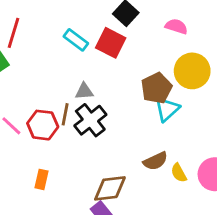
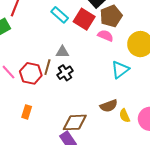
pink semicircle: (176, 26) -> (105, 36), moved
brown pentagon: (156, 88) -> (111, 16), moved
black cross: (90, 120) -> (65, 73), size x0.7

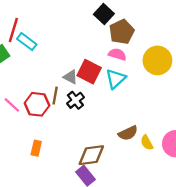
cyan rectangle: (60, 15) -> (27, 42), moved
red square: (84, 19) -> (89, 72), moved
gray triangle: (62, 52) -> (70, 77), turned 32
cyan triangle: (120, 70) -> (116, 79), moved

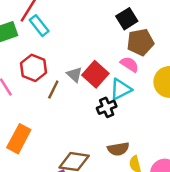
black cross: (75, 100) -> (107, 107), moved
red hexagon: (37, 104) -> (34, 68), moved
orange rectangle: (36, 148) -> (19, 139), size x1.6

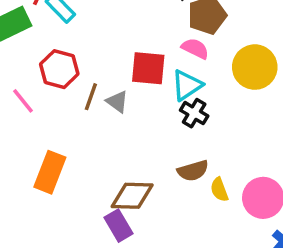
red square: (95, 74) -> (148, 68), turned -30
gray triangle: (75, 75) -> (117, 102), moved
black cross: (107, 107) -> (194, 113), moved, turned -30

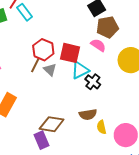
red hexagon: (59, 69) -> (43, 50), moved
cyan triangle: (187, 85) -> (80, 70), moved

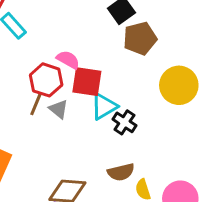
pink semicircle: (98, 45) -> (68, 60), moved

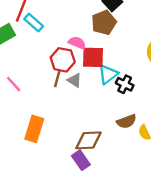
brown pentagon: (140, 38) -> (104, 23), moved

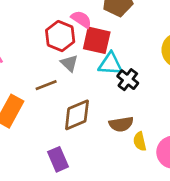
cyan triangle: (108, 74) -> (110, 64), turned 30
brown line: (57, 78) -> (46, 85), moved, turned 42
brown diamond: (88, 140) -> (77, 115), moved, turned -32

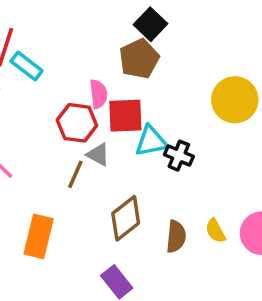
pink semicircle: (81, 19) -> (98, 94), turned 65
brown line: (46, 85) -> (75, 174), moved, turned -30
brown semicircle: (121, 124) -> (176, 237), moved, turned -60

